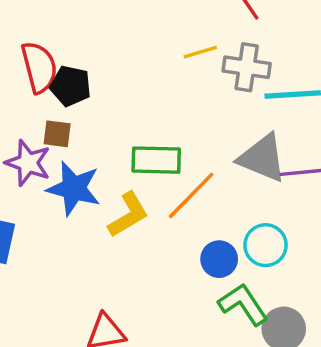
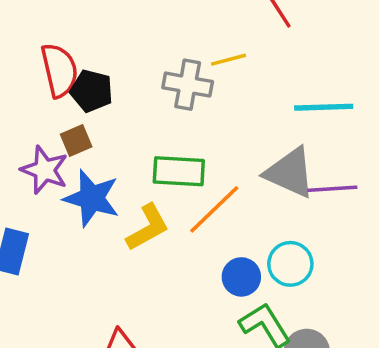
gray cross: (247, 67) -> (188, 85), moved
brown square: (57, 134) -> (76, 140), turned -32

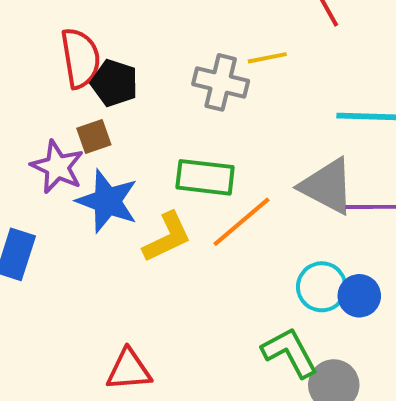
blue circle: (241, 277) -> (359, 296), moved

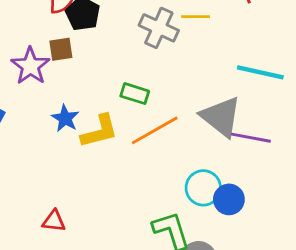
green rectangle: (205, 177) -> (135, 94), size x0.7
blue star: (107, 201) -> (65, 118), moved, size x0.6
red triangle: (129, 370) -> (54, 221), size x0.7

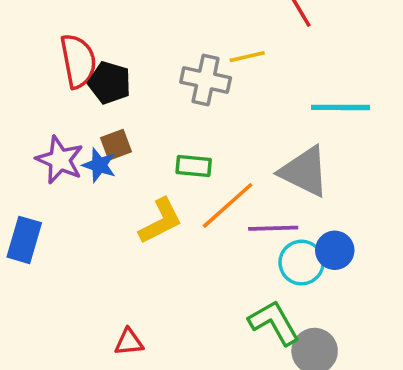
brown square: (61, 49) -> (116, 145), moved
blue star: (65, 118) -> (99, 165), moved
purple line: (251, 138) -> (273, 228), moved
blue circle: (229, 199) -> (335, 250), moved

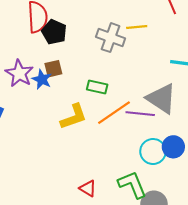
purple line: (273, 228) -> (140, 114), moved
red triangle: (129, 342) -> (88, 188), moved, turned 30

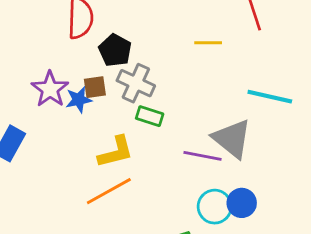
black pentagon: (54, 32) -> (115, 50), moved
gray cross: (111, 38) -> (136, 83), moved
blue star: (42, 79) -> (79, 100), turned 30
orange line: (114, 113) -> (109, 191), moved

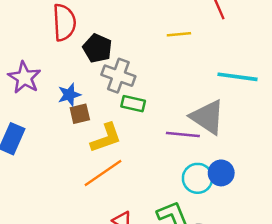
brown square: (95, 87) -> (80, 114), moved
purple star: (50, 89) -> (24, 78), moved

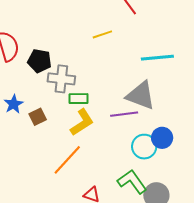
blue star: (69, 95) -> (14, 104), moved
yellow L-shape: (106, 138) -> (82, 122), moved

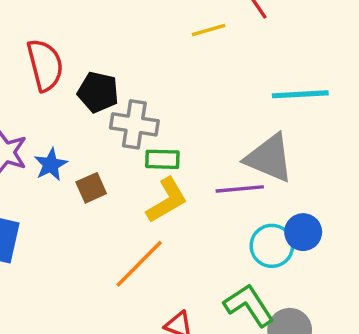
yellow line: (102, 34) -> (209, 30), moved

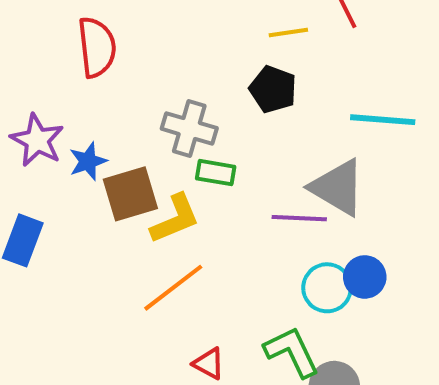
black pentagon: (98, 92) -> (273, 89), moved
brown square: (91, 188) -> (130, 194), size x1.6
yellow L-shape: (167, 200) -> (175, 219), moved

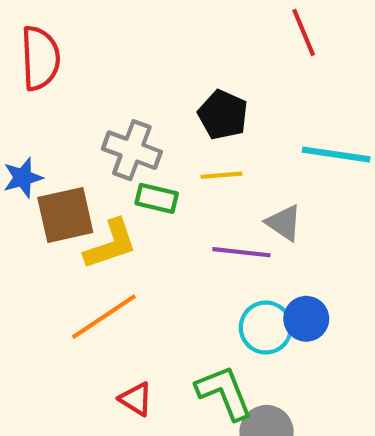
yellow line: (288, 33) -> (221, 175), moved
gray triangle: (338, 188) -> (284, 223), size x0.6

